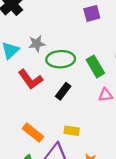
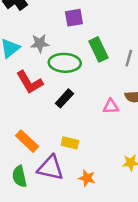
purple square: (92, 13) -> (74, 18), moved
green rectangle: (95, 66) -> (98, 49), moved

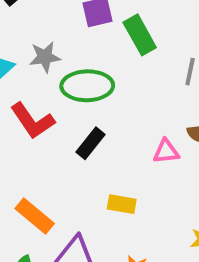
green rectangle: (98, 49) -> (140, 35), moved
yellow rectangle: (70, 143) -> (122, 204), moved

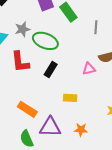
green ellipse: (87, 86) -> (45, 41), turned 30
red L-shape: (32, 121) -> (20, 62), turned 35

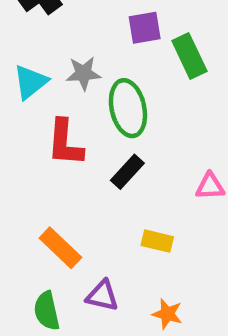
green ellipse: (45, 41) -> (128, 108), turned 45
purple triangle: (50, 127) -> (102, 296), size x0.7

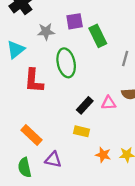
gray star: (83, 73) -> (46, 32), moved
black rectangle: (127, 172) -> (85, 105), moved
orange star: (167, 314) -> (103, 155), moved

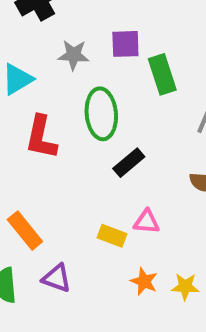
pink triangle: (109, 103) -> (147, 222), moved
black rectangle: (85, 105) -> (129, 163), moved

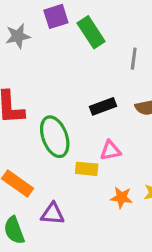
green ellipse: (101, 114) -> (55, 137), moved
black rectangle: (129, 163) -> (103, 106), moved, turned 35

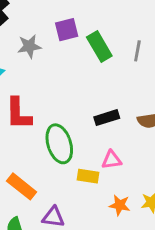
gray line: (134, 59) -> (137, 51), moved

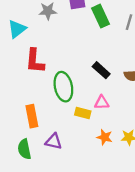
black rectangle: (107, 118) -> (101, 70), turned 54
orange rectangle: (22, 186) -> (32, 116), turned 35

